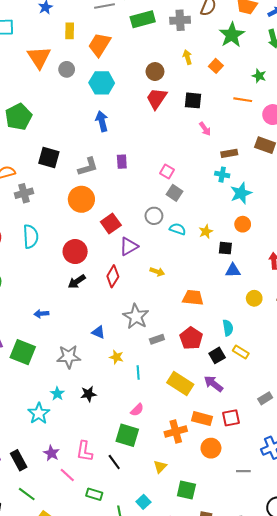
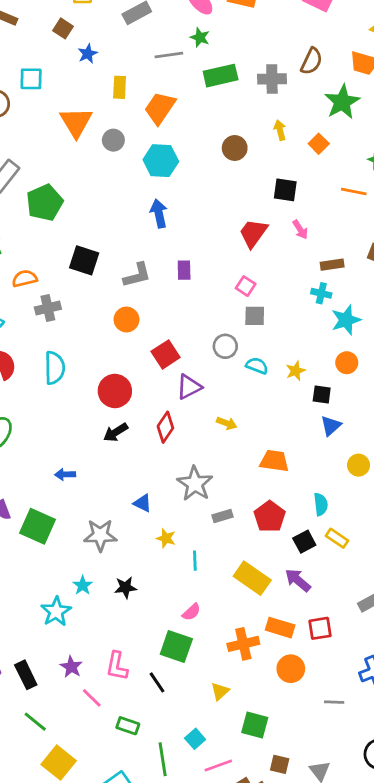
red trapezoid: (157, 98) -> (253, 233), moved
gray square: (174, 193) -> (255, 316), turned -35
orange circle: (81, 199) -> (126, 320), size x0.7
blue triangle: (233, 270) -> (331, 426), turned -42

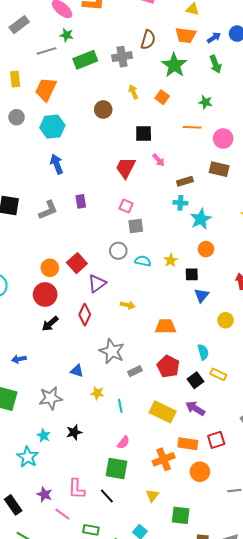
orange circle: (126, 320) -> (50, 268), moved

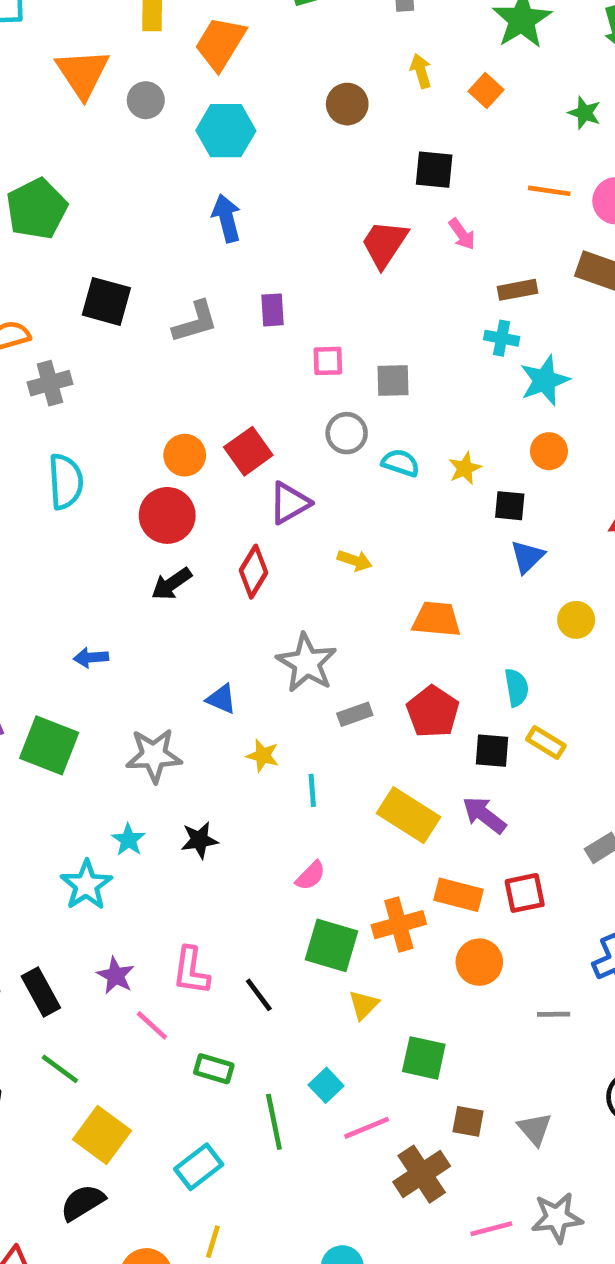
orange line: (192, 127) -> (549, 191), moved
pink square: (126, 206) -> (328, 361), moved, turned -32
black square: (196, 380) -> (492, 751), turned 35
green square: (117, 468) -> (331, 945), moved

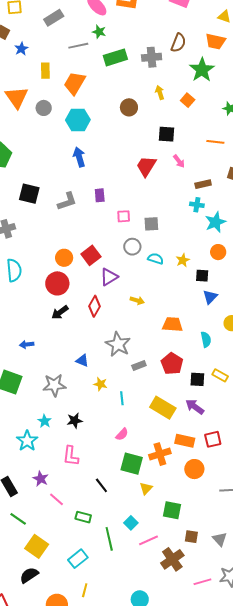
cyan semicircle: (516, 688) -> (206, 339), moved
pink L-shape: (191, 971) -> (71, 456), moved

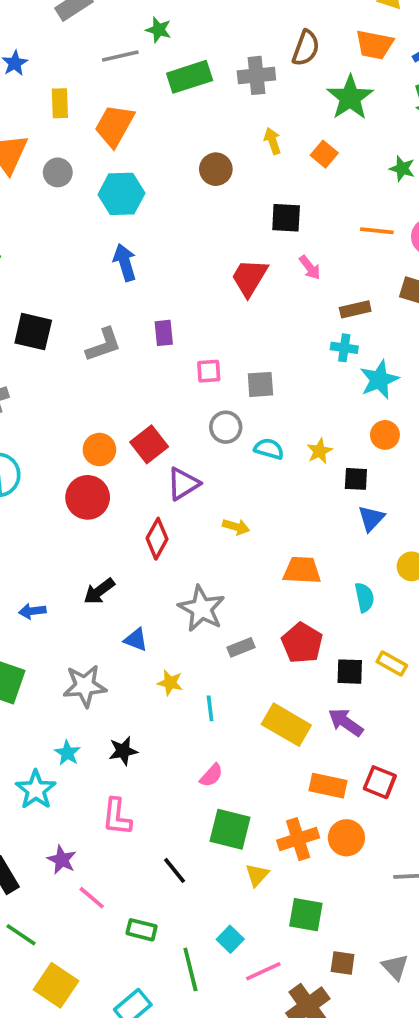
black arrow: (60, 312) -> (99, 591), moved
red square: (213, 439) -> (380, 782), turned 36
orange cross: (160, 454) -> (298, 839), moved

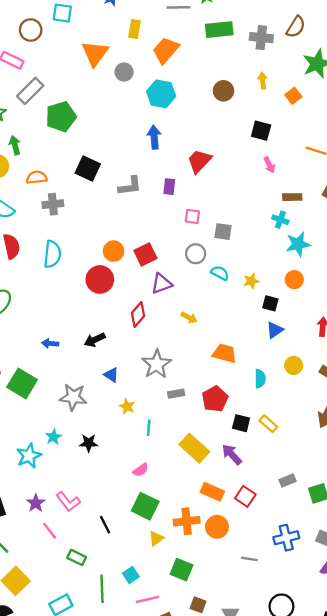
red trapezoid: (249, 277) -> (199, 161), moved
pink L-shape: (117, 817) -> (68, 502), moved, turned -55

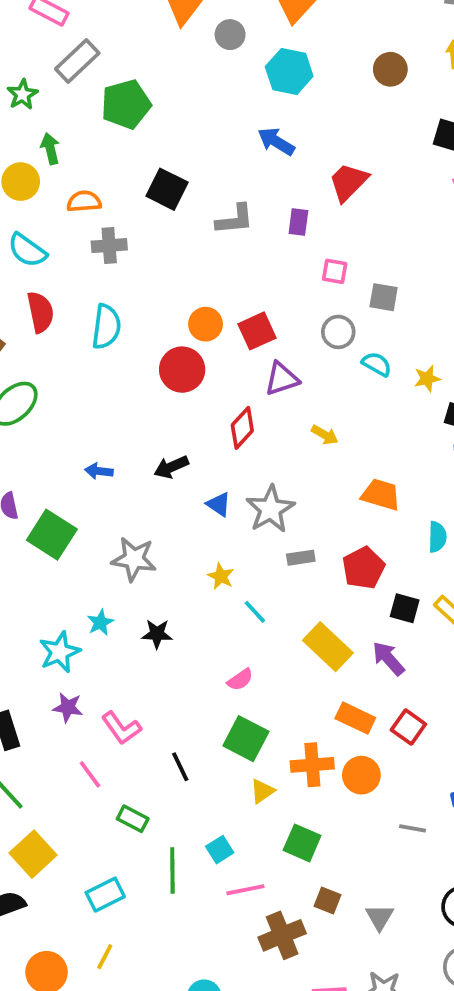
blue arrow: (154, 137) -> (276, 141), turned -55
blue triangle: (111, 375) -> (219, 504), moved
cyan line: (149, 428) -> (255, 612), turned -49
purple star: (36, 503) -> (68, 707), moved, turned -30

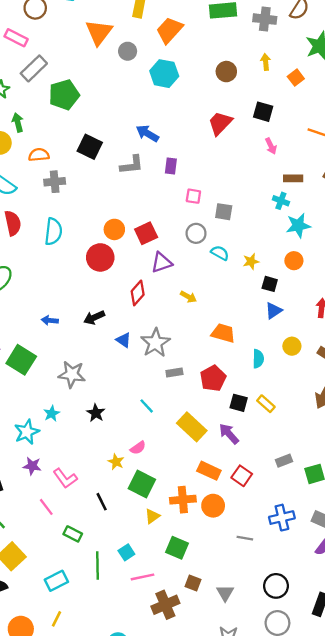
blue arrow: (276, 141) -> (147, 133), moved
red trapezoid: (348, 182) -> (220, 123), moved
yellow star: (221, 576) -> (116, 462), moved
black star: (157, 634) -> (96, 413), moved, turned 30

